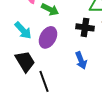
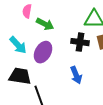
black trapezoid: (25, 61) -> (20, 76), turned -50

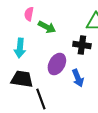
cyan arrow: (18, 45) -> (20, 48), turned 48
purple ellipse: (43, 52) -> (57, 64), moved

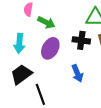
purple ellipse: (57, 64) -> (50, 48), moved
black trapezoid: (22, 79) -> (21, 74), turned -45

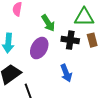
green arrow: (46, 22) -> (48, 23), moved, turned 30

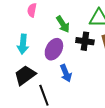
blue arrow: (66, 73) -> (66, 73), moved

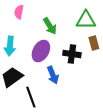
black cross: (85, 41) -> (72, 54), moved

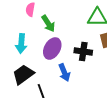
green arrow: (50, 26) -> (48, 23), moved

